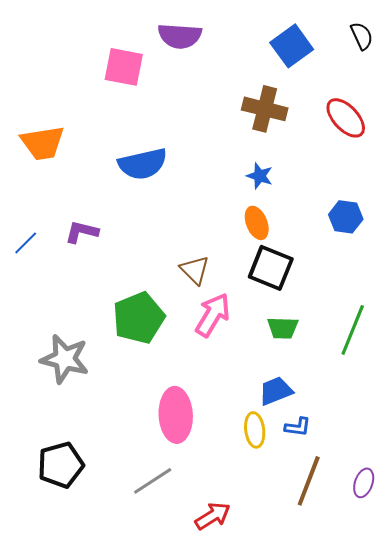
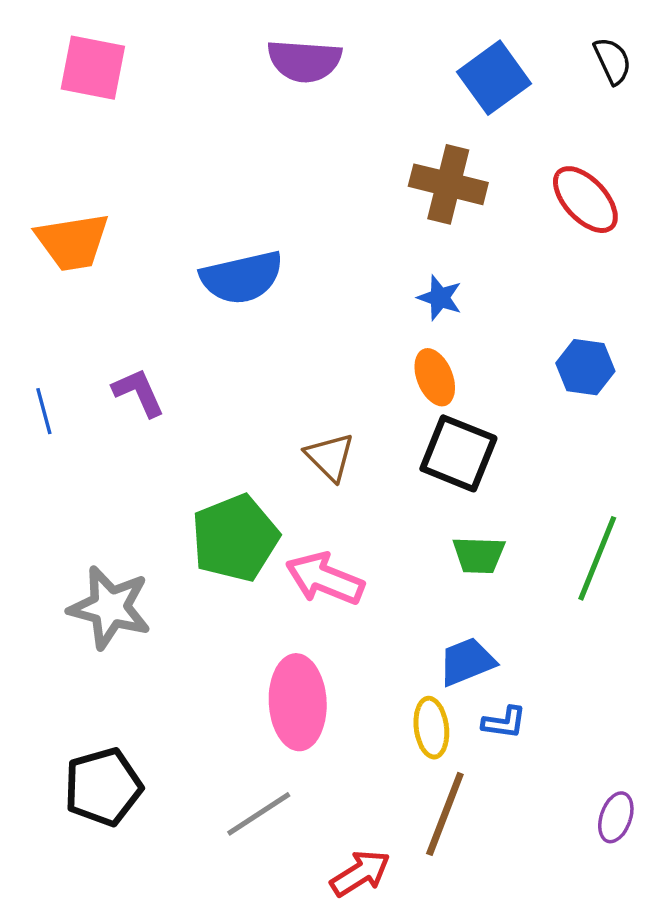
pink square: (124, 67) -> (93, 68), moved
purple L-shape: (82, 232) -> (139, 392), turned 52
blue line: (26, 243) -> (44, 411), turned -60
pink arrow: (213, 315) -> (325, 579), moved, turned -99
brown line: (309, 481) -> (445, 814), moved

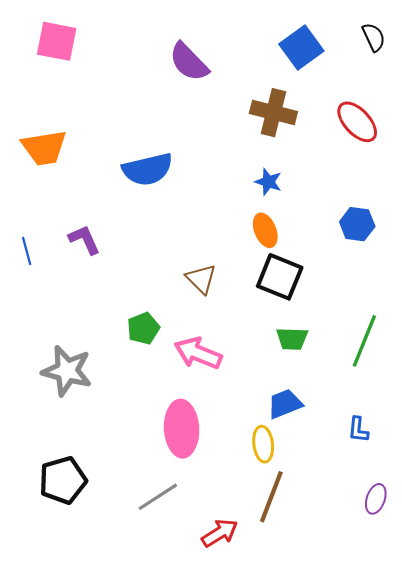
purple semicircle: (304, 61) -> (189, 62), moved, turned 42
green pentagon: (235, 538) -> (143, 328), size x0.6
blue L-shape: (504, 723) -> (358, 430), moved, turned 88

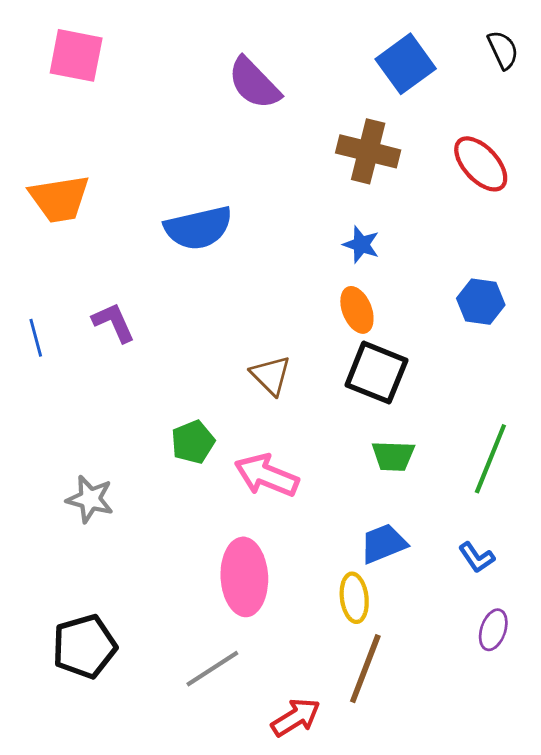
gray star: (67, 371) -> (90, 499), size x0.7
blue L-shape: (358, 430) -> (477, 557), moved, turned -40
purple ellipse: (376, 499) -> (493, 630), moved

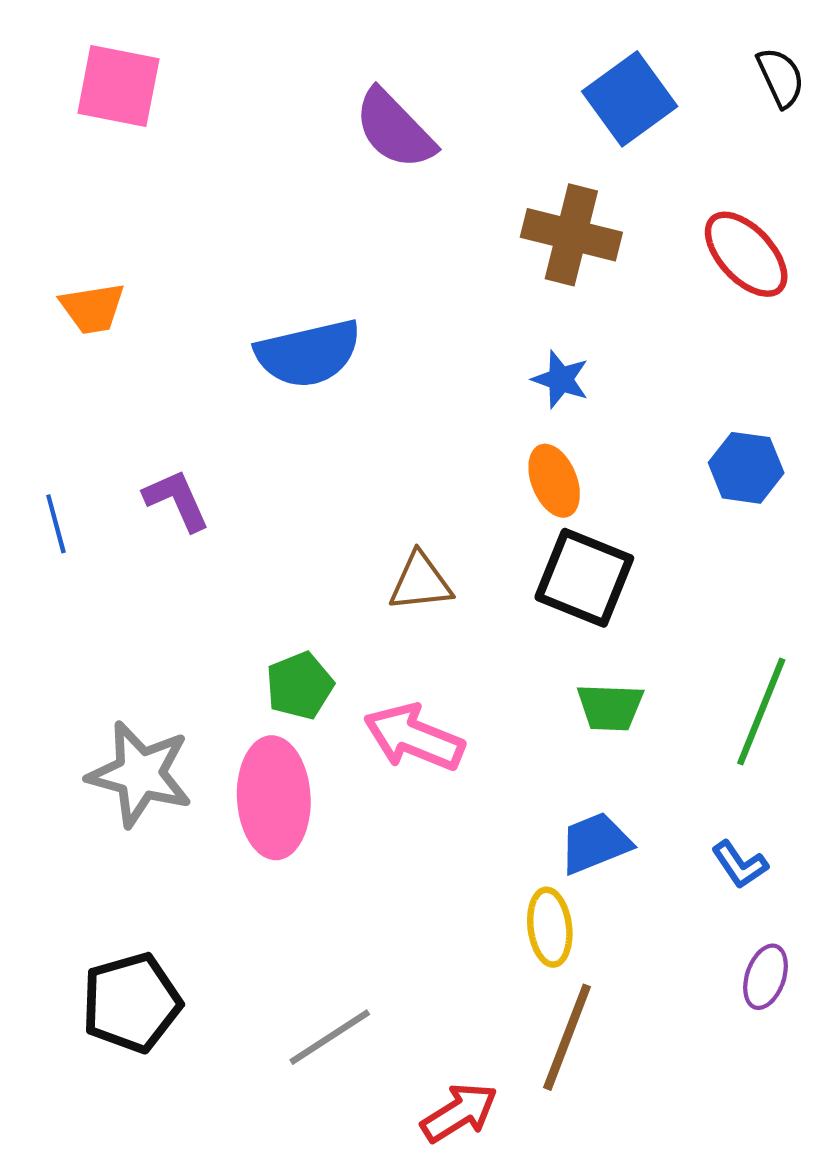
orange trapezoid: (59, 199) -> (93, 308), size x0.7
brown triangle: (271, 375) -> (420, 582), turned -51
gray star: (90, 499) -> (140, 774), size x1.4
pink ellipse: (244, 577) -> (274, 798), moved

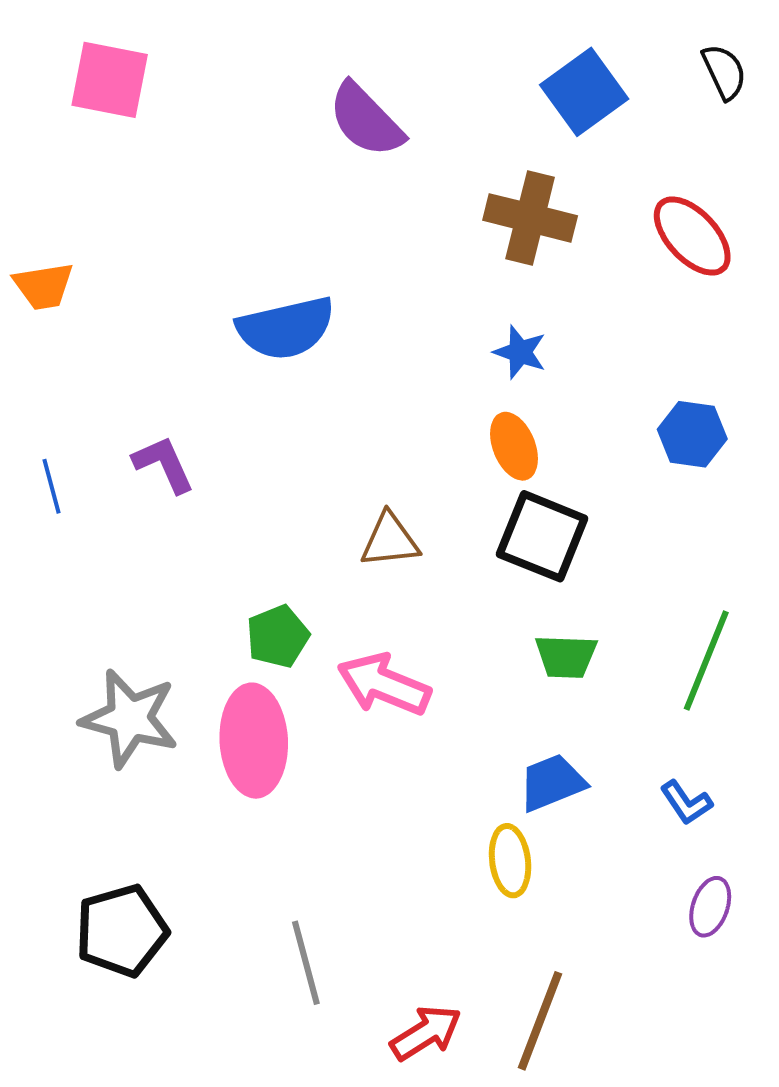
orange trapezoid: (93, 308) -> (44, 286), moved
gray line: (330, 1037) -> (306, 963), turned -72
brown line: (567, 1037) -> (540, 1021), moved

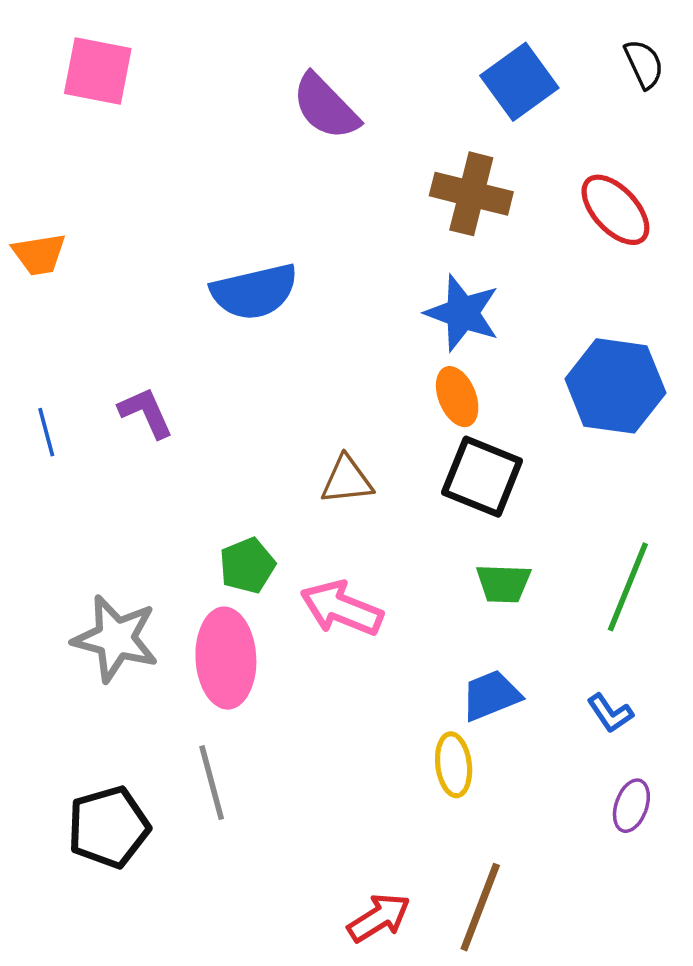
blue star: (520, 352) -> (462, 313), size x1.6
blue hexagon: (692, 434) -> (615, 386), size x1.6
gray line: (306, 963) -> (212, 783), moved

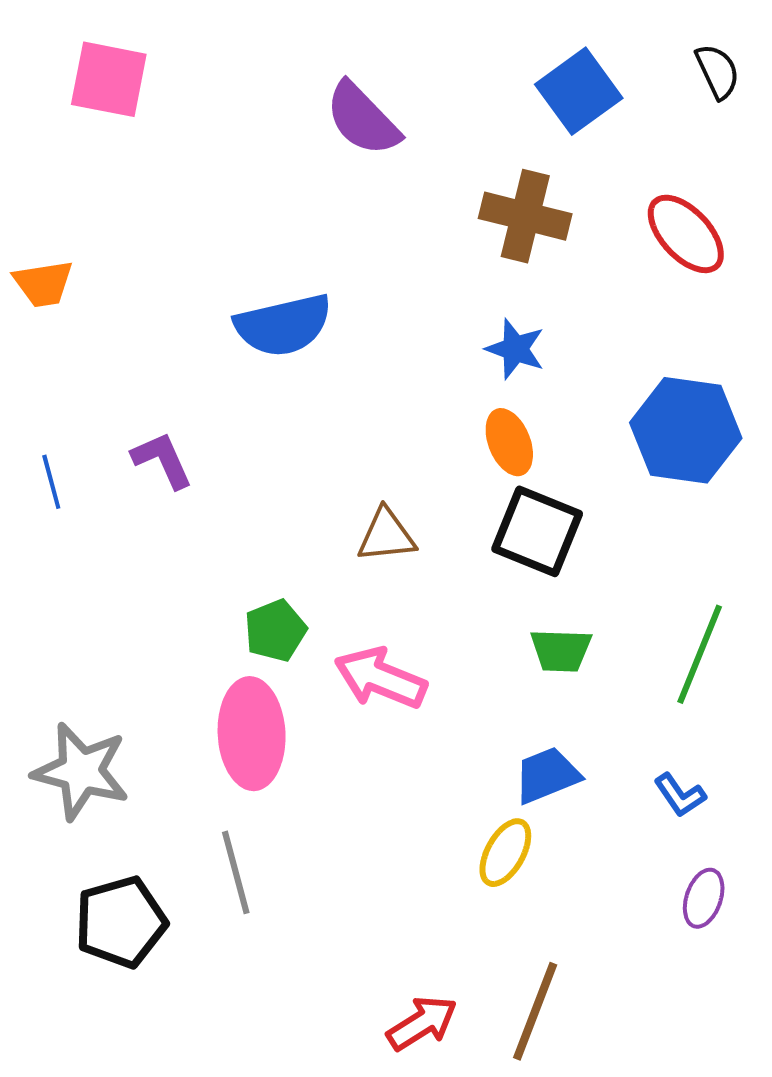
blue star: (462, 313) -> (515, 349), size x0.7
gray star: (116, 638) -> (81, 771), moved
yellow ellipse: (454, 765) -> (505, 853), turned 36

